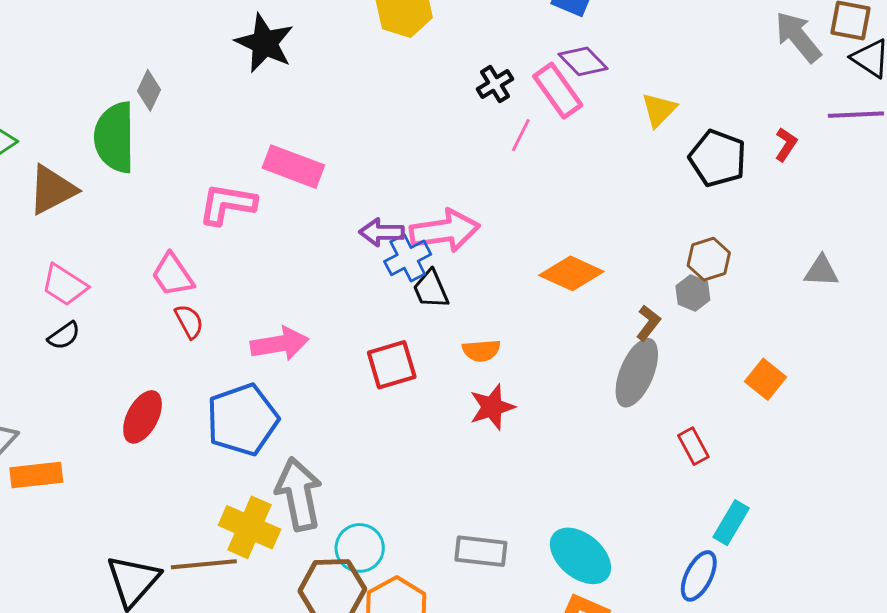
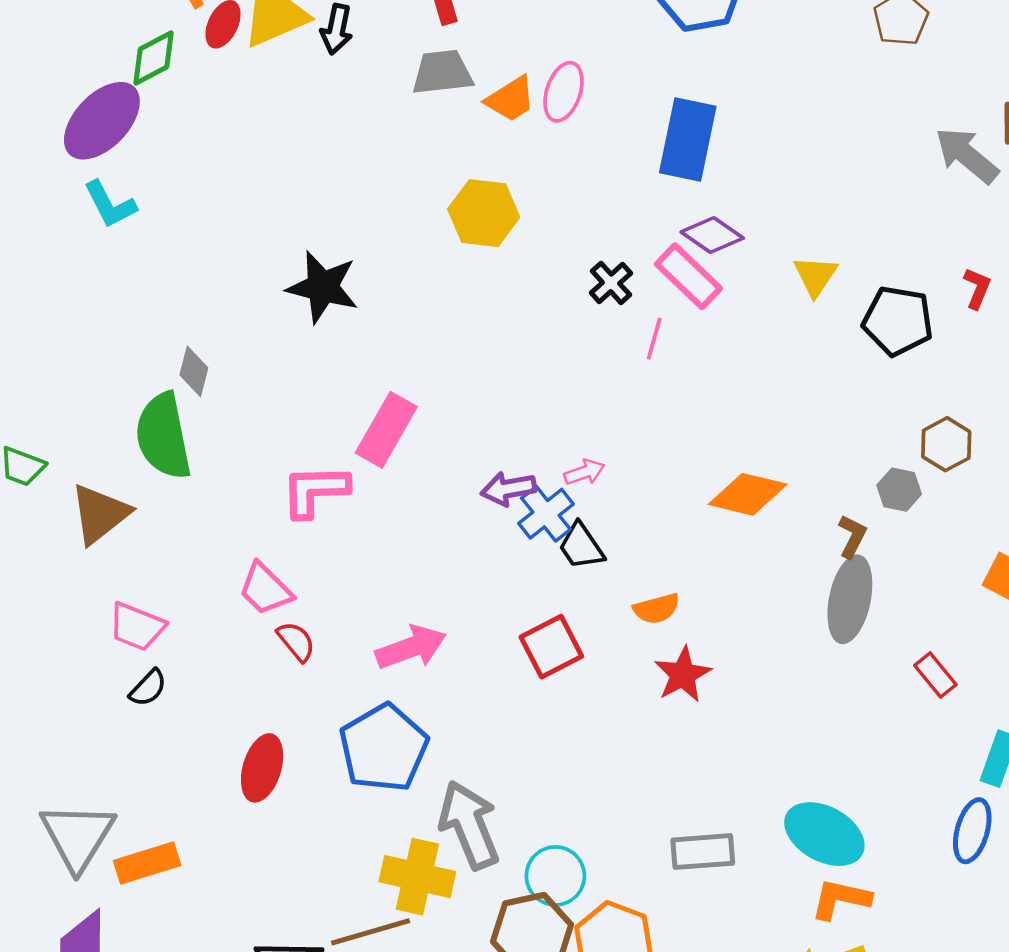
pink rectangle: (293, 167) -> (386, 430), turned -70
pink arrow: (445, 231) -> (584, 472), size x0.5
brown hexagon: (709, 259) -> (946, 444), moved

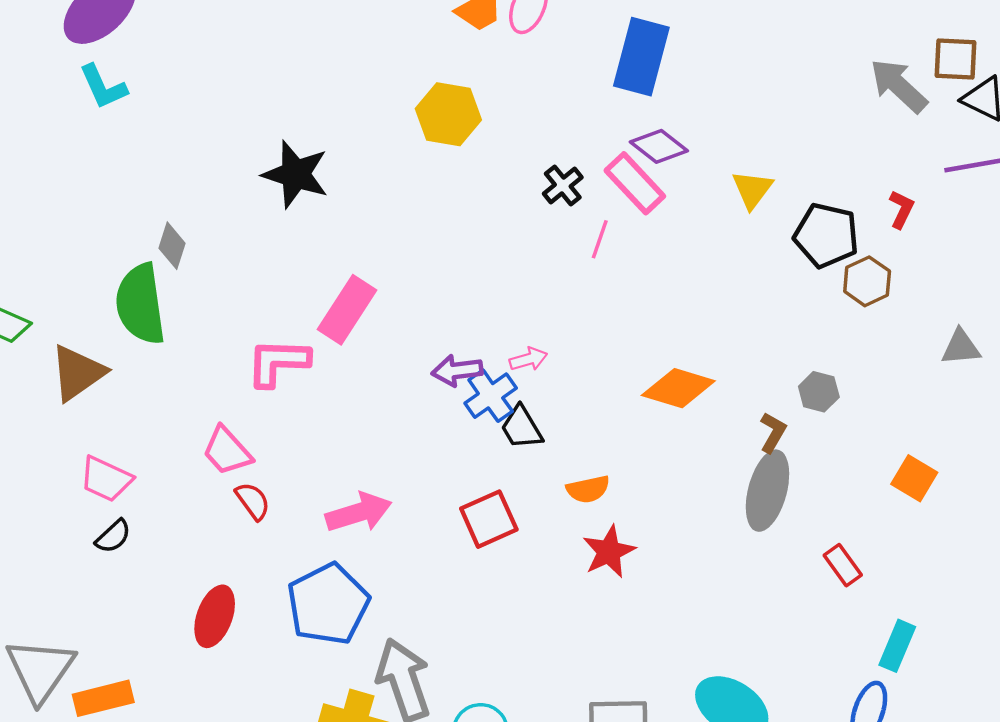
brown hexagon: (946, 444) -> (867, 281), moved

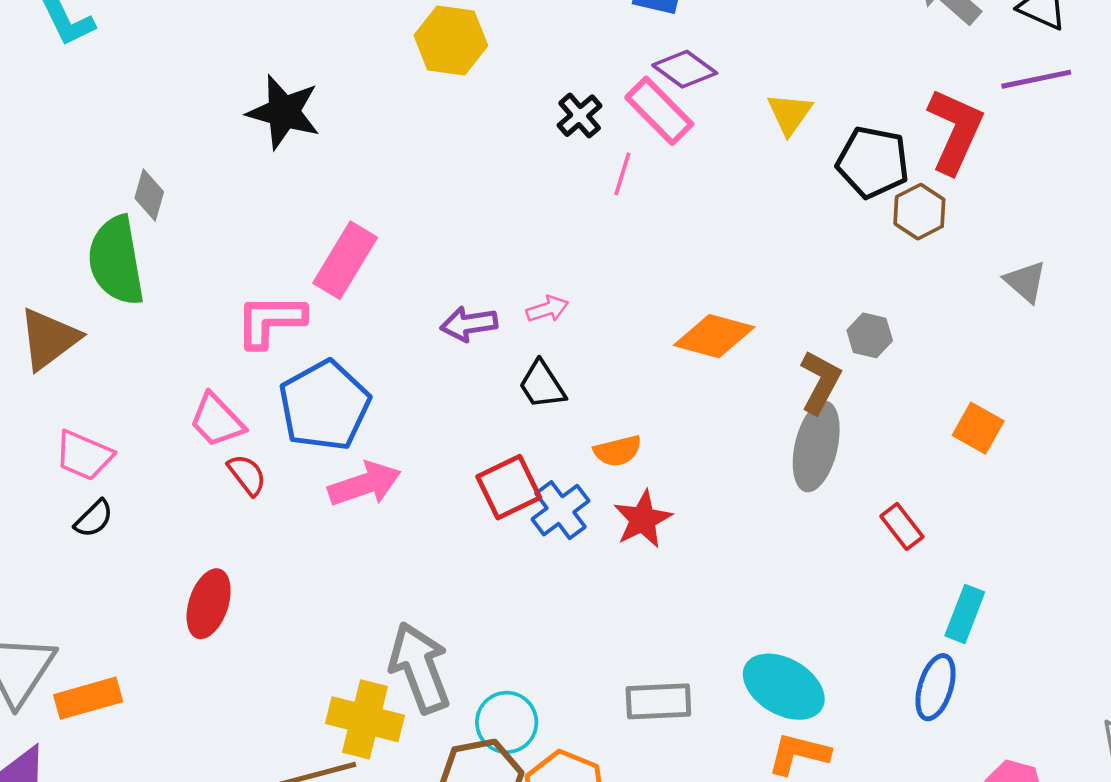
red L-shape: (901, 209) -> (955, 131), size x2.0
gray triangle: (961, 347) -> (1025, 282), turned 48
blue cross: (491, 396) -> (560, 510), moved
brown L-shape: (773, 432) -> (820, 382), size x1.4
blue pentagon: (328, 604) -> (324, 406), moved

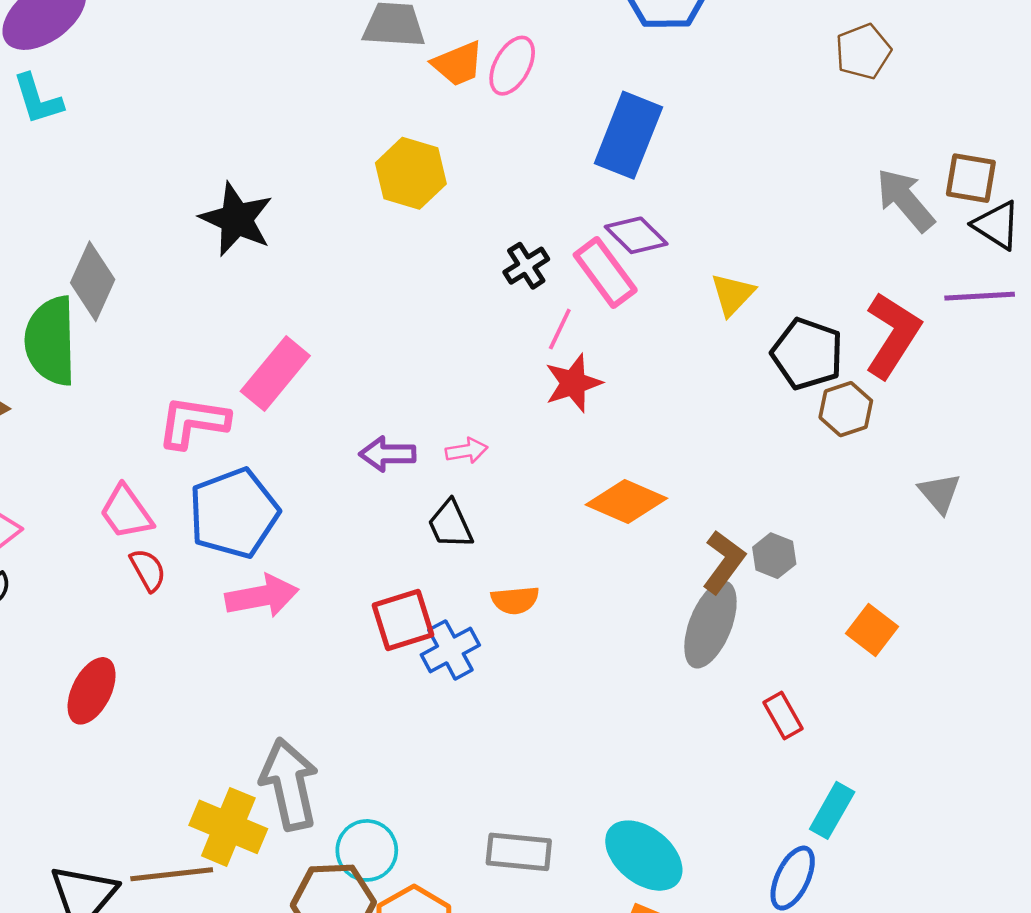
gray diamond: (149, 195) -> (93, 281), size x1.5
gray hexagon: (870, 335) -> (774, 556), moved
red star: (643, 519) -> (573, 383), moved

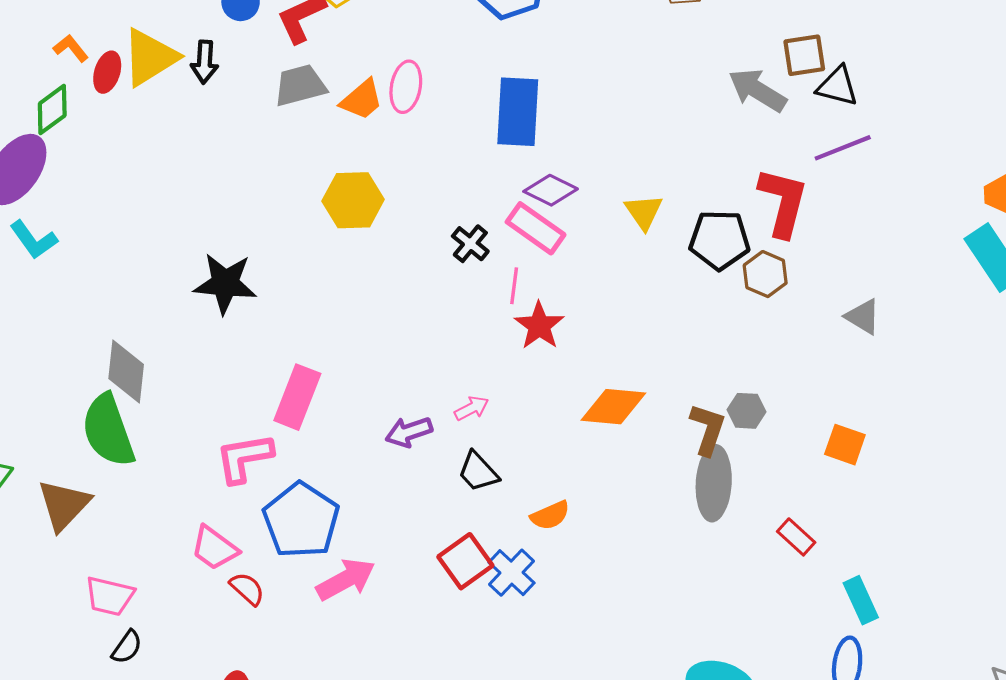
cyan rectangle: (832, 810) -> (861, 600), turned -36

